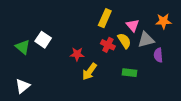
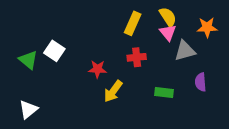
yellow semicircle: (124, 41) -> (168, 17), moved
red cross: (108, 45) -> (137, 57), turned -32
purple semicircle: (158, 55) -> (201, 82), moved

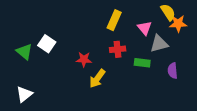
yellow semicircle: (168, 17) -> (168, 12), moved
green rectangle: (164, 93) -> (142, 63), moved

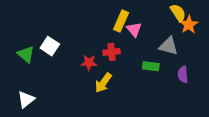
orange star: (178, 24) -> (189, 25), turned -30
pink triangle: (144, 28) -> (134, 29), moved
gray triangle: (159, 44) -> (169, 46), turned 30
red cross: (118, 49) -> (112, 52), moved

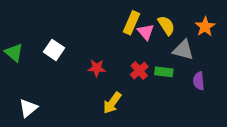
yellow semicircle: (178, 13) -> (166, 25), moved
red cross: (112, 52) -> (139, 71), moved, turned -35
green triangle: (26, 54) -> (14, 53), moved
yellow arrow: (103, 83) -> (112, 103), moved

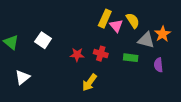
orange star: (205, 27) -> (163, 34), moved
red cross: (139, 71) -> (101, 54), moved, turned -32
white triangle: (28, 108) -> (22, 77), moved

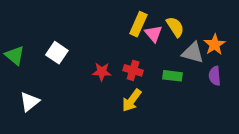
purple semicircle: (158, 65) -> (215, 76), moved
yellow arrow: (89, 82) -> (132, 100), moved

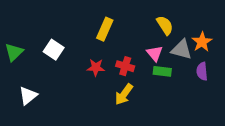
yellow rectangle: (138, 24) -> (105, 29), moved
pink triangle: (153, 34) -> (155, 53), moved
green triangle: (15, 55) -> (14, 52), turned 36

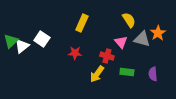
red cross: (125, 66) -> (107, 56), moved
green rectangle: (162, 71) -> (127, 72), moved
purple semicircle: (202, 71) -> (153, 74), moved
white triangle: (28, 96) -> (22, 46), moved

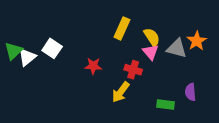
yellow semicircle: (129, 20) -> (152, 37), moved
yellow rectangle: (82, 23) -> (122, 28), moved
green rectangle: (127, 72) -> (166, 105), moved

